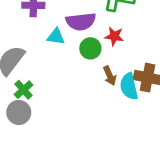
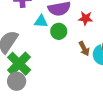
green circle: (90, 48) -> (59, 31), moved
green cross: (23, 90) -> (19, 64), size x1.6

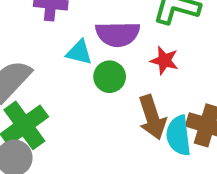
brown arrow: (84, 49) -> (152, 117), size x1.5

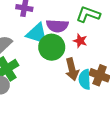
cyan triangle: (79, 52) -> (37, 34), size x1.6
green circle: (110, 77) -> (52, 47), size x1.6

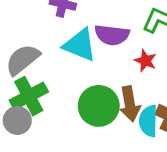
green circle: (52, 47) -> (99, 106), moved

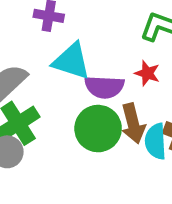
purple semicircle: (112, 35) -> (104, 87), moved

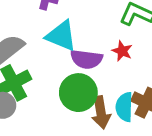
brown arrow: (133, 123) -> (101, 112), moved

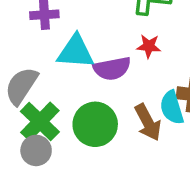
green circle: (78, 93) -> (95, 124), moved

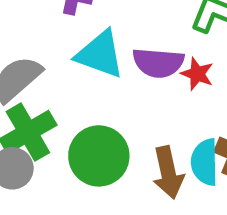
purple semicircle: (112, 68) -> (158, 63), moved

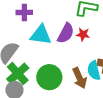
purple semicircle: (158, 63) -> (66, 33), turned -55

